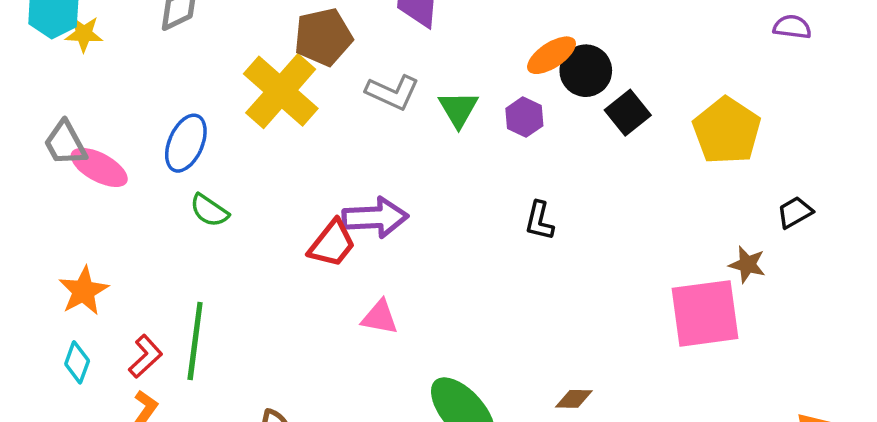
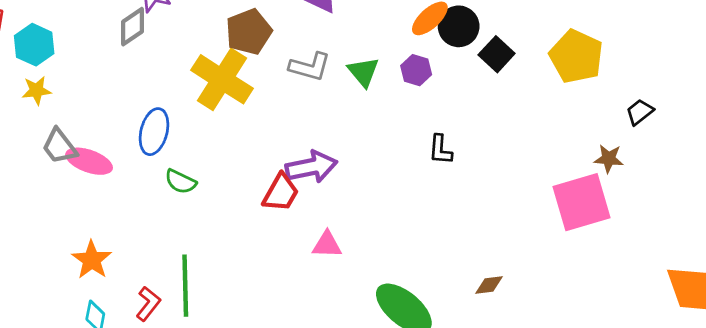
yellow star: (84, 34) -> (36, 90), moved

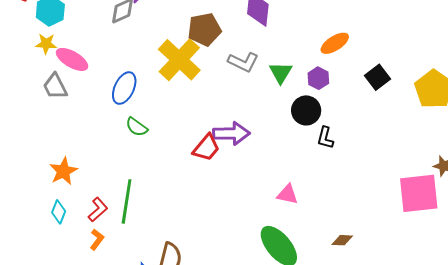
black circle: (459, 26) -> (306, 110), moved
pink ellipse: (89, 161) -> (72, 59), moved
pink triangle: (327, 245) -> (287, 194), moved

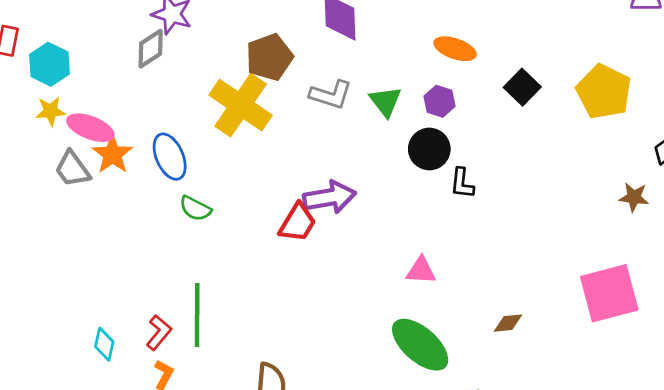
orange ellipse: (335, 43) -> (455, 49), turned 60
blue ellipse: (124, 88) -> (170, 157), turned -40
orange star: (63, 171) -> (113, 154), moved
pink square: (419, 193) -> (609, 293), moved

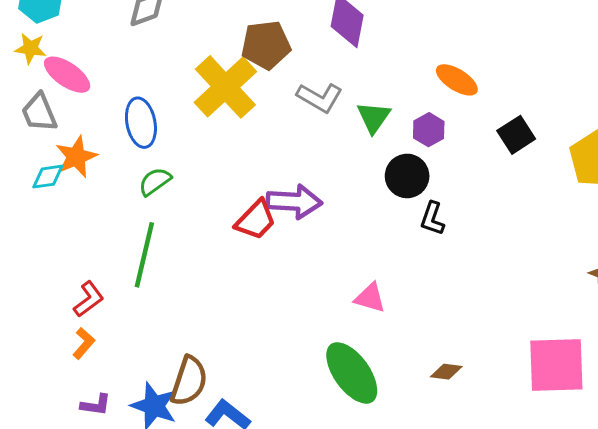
orange star: (113, 154) -> (76, 157), moved
green semicircle: (195, 208) -> (155, 182), turned 104
green line: (197, 315) -> (144, 255), moved
cyan diamond: (104, 344) -> (48, 177), moved, turned 56

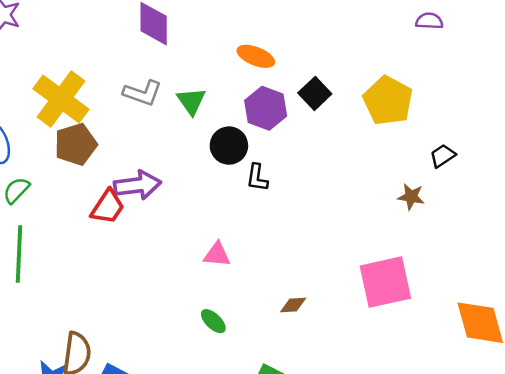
brown pentagon: (266, 45) -> (76, 144), moved
purple hexagon: (429, 130) -> (266, 108), moved, size x1.5
green ellipse: (352, 373) -> (213, 321), size x0.5

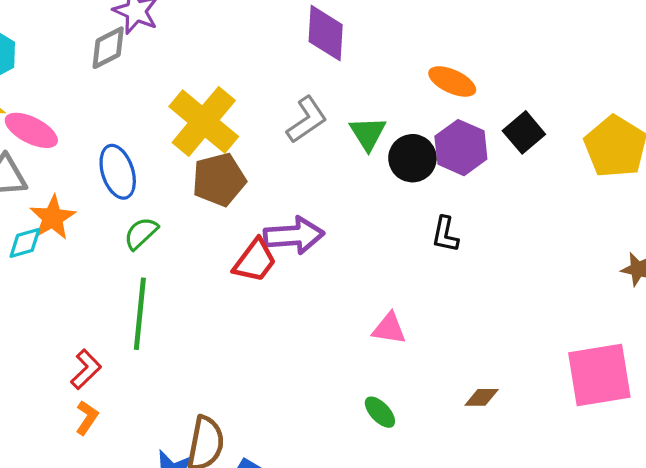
gray L-shape: (142, 93) -> (307, 120), turned -57
black circle: (229, 146) -> (412, 158), moved

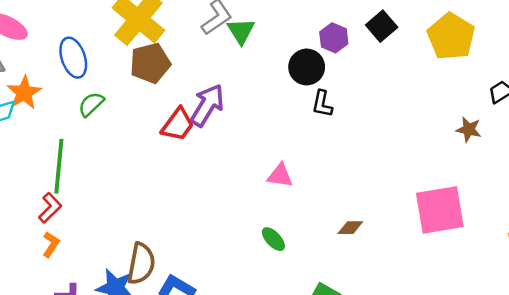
green triangle: (368, 133) -> (241, 31), moved
purple hexagon: (461, 148) -> (334, 38), size x0.7
black circle: (412, 158) -> (307, 67), moved
purple arrow: (294, 235) -> (207, 105), turned -54
green line: (140, 314) -> (59, 166), moved

